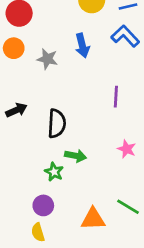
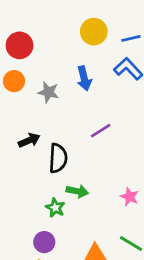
purple line: (116, 97) -> (101, 131), moved, turned 55
black arrow: (16, 110) -> (29, 140), moved
pink star: (127, 149) -> (130, 197), moved

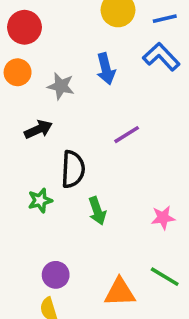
black arrow: (29, 140) -> (38, 129), moved
green arrow: (77, 191) -> (97, 211), turned 60
pink star: (130, 197) -> (163, 218), turned -30
green star: (55, 208) -> (40, 200), moved, turned 30

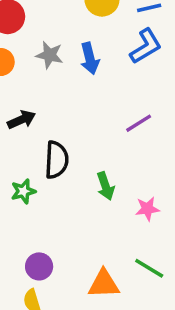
blue L-shape: (161, 57) -> (146, 46), turned 102
gray star: (61, 86) -> (50, 55), moved
purple line: (127, 135) -> (139, 123), moved
green arrow: (97, 211) -> (105, 186), moved

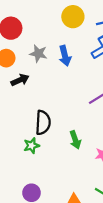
black arrow: (22, 120) -> (20, 80), moved
green star: (23, 191) -> (31, 146), moved

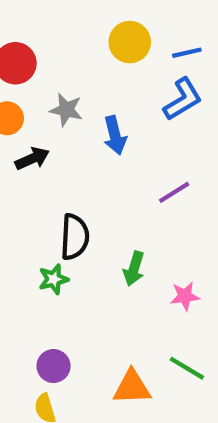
blue arrow: (65, 56) -> (115, 135), moved
green arrow: (75, 140) -> (134, 269), turned 36

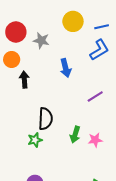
gray star: (66, 110) -> (41, 40), moved
black arrow: (32, 159) -> (24, 80), turned -70
pink star: (185, 296) -> (95, 140), moved

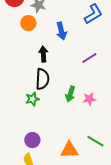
orange circle: (12, 59) -> (28, 23), moved
black arrow: (24, 80) -> (43, 54), moved

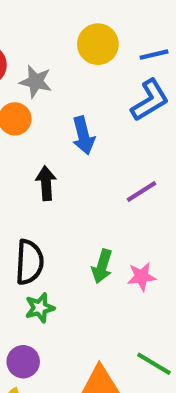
black semicircle: (42, 79) -> (29, 262), moved
green star: (32, 99) -> (40, 308), moved

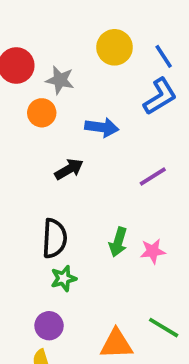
blue line: (154, 55) -> (164, 56), turned 70
blue arrow: (83, 135) -> (102, 127), turned -68
black arrow: (46, 183) -> (69, 169), turned 64

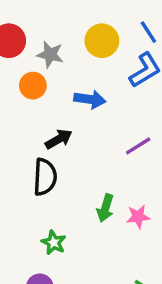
yellow circle: (115, 47) -> (102, 41), moved
black semicircle: (54, 238) -> (45, 177), moved
green star: (64, 278) -> (54, 243), turned -30

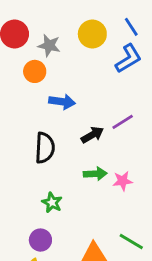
blue arrow: (90, 99) -> (62, 102), moved
black arrow: (59, 139) -> (92, 135), moved
green arrow: (105, 208) -> (95, 174), turned -110

